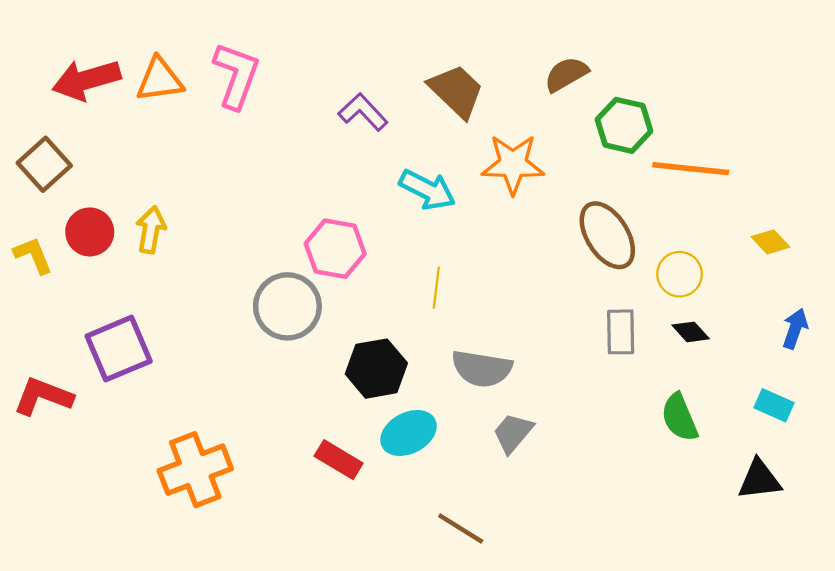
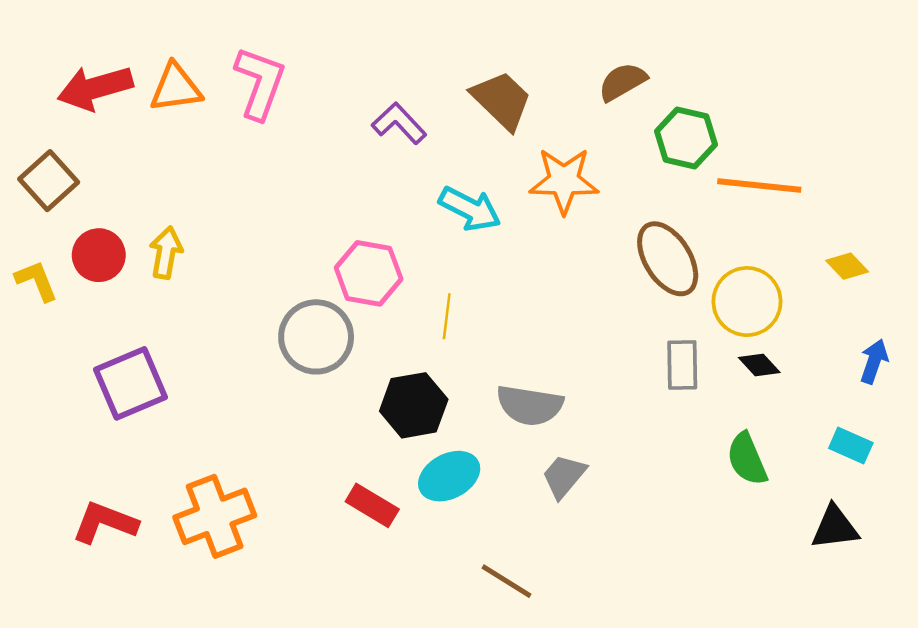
yellow circle: (680, 274) -> (747, 302), size x1.4
yellow line: (436, 287) -> (447, 316), moved
red L-shape: (43, 396) -> (105, 523), moved

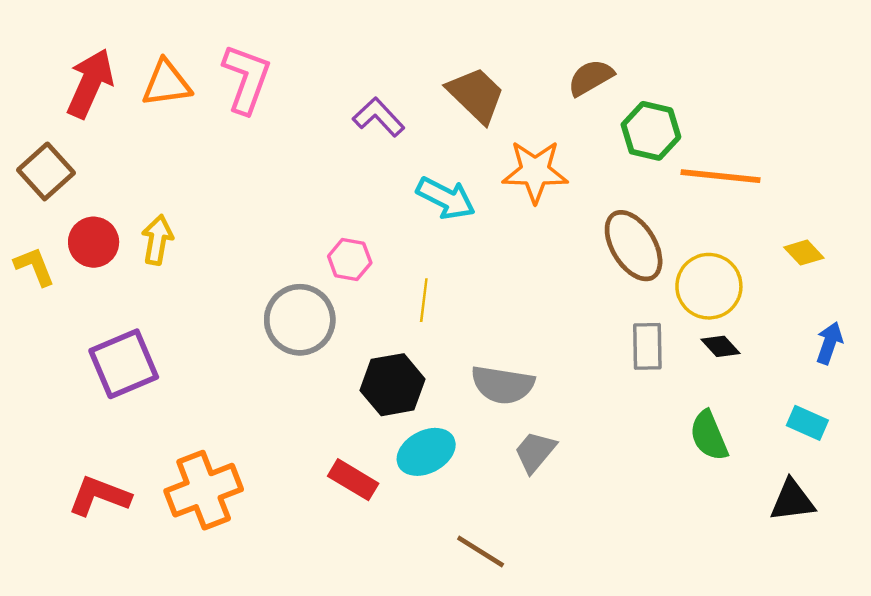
red arrow: (95, 88) -> (90, 83), turned 130
pink hexagon: (369, 273) -> (350, 260), size x0.7

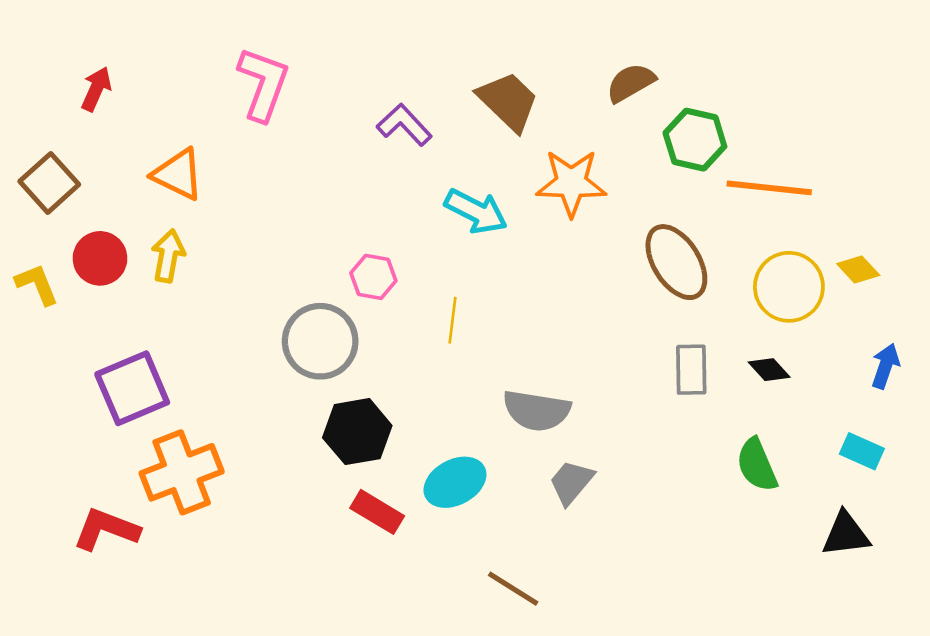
red arrow: (90, 83) -> (96, 89), size x0.6
orange triangle: (167, 83) -> (178, 174), moved, turned 34
yellow circle: (709, 286) -> (789, 287), moved
black hexagon: (393, 385) -> (357, 432), moved
orange cross: (204, 490) -> (182, 472), moved

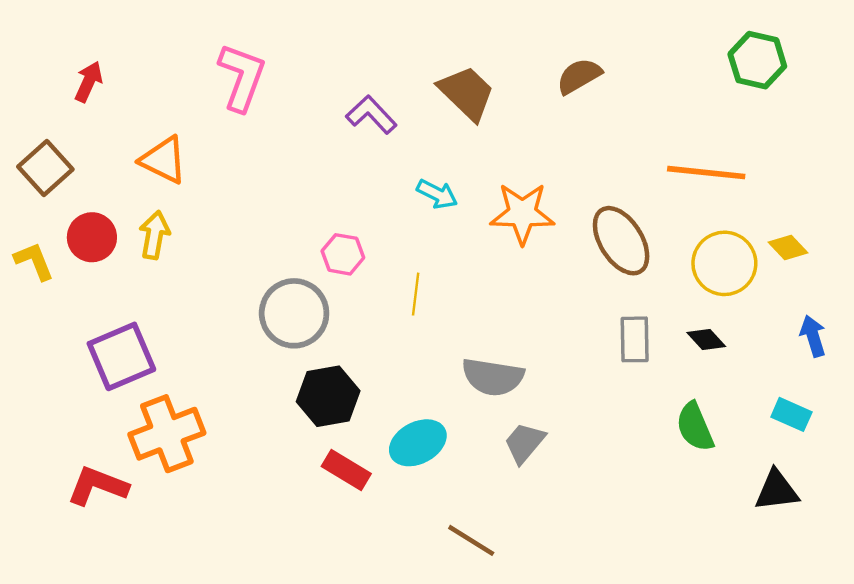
green hexagon: (695, 140) -> (757, 60), moved
orange star: (571, 183) -> (522, 213), moved
cyan arrow: (476, 211) -> (437, 194), size x0.7
blue arrow: (885, 366) -> (813, 336), turned -36

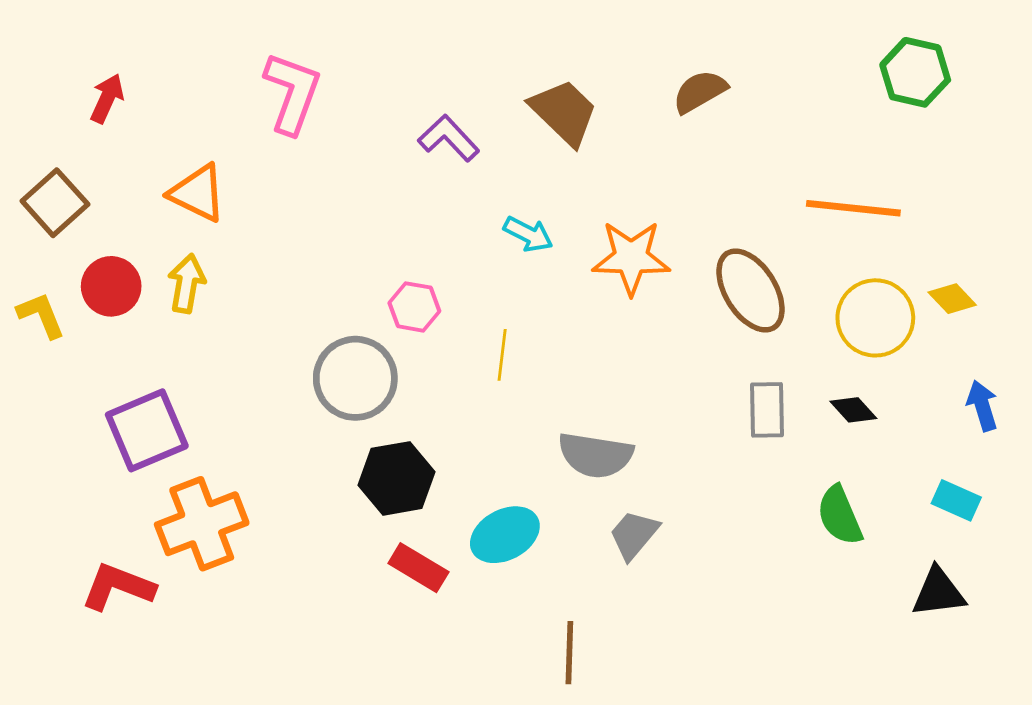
brown line: (471, 540) -> (569, 653), turned 60

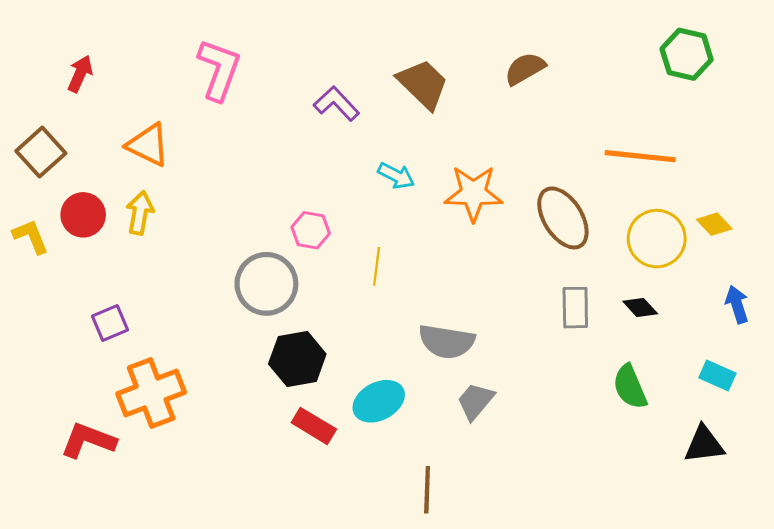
purple square: (147, 430) -> (110, 323), size x0.6

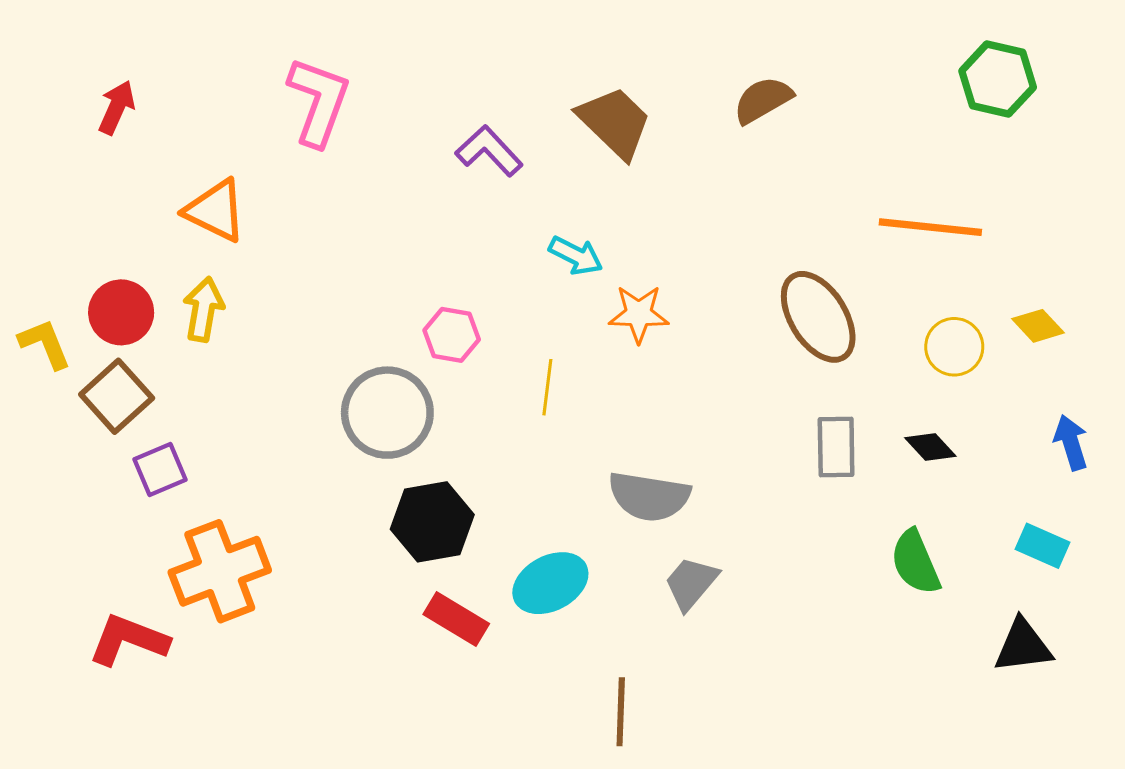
brown square: (41, 152) -> (117, 396), moved
orange star: (473, 193) -> (639, 314), moved, size x0.7
yellow circle: (657, 239) -> (954, 347), size x0.7

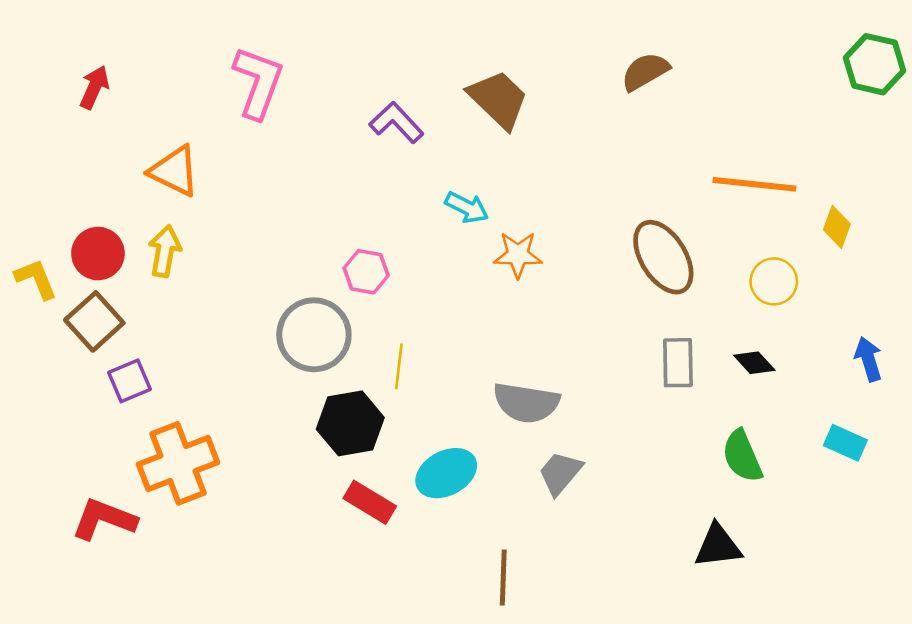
green hexagon: (998, 79) -> (874, 64), moved
brown semicircle: (763, 100) -> (645, 72), moved
yellow diamond: (1038, 326) -> (837, 227), moved, turned 63
yellow line: (547, 387) -> (399, 366), moved
black triangle: (1023, 646) -> (718, 546), moved

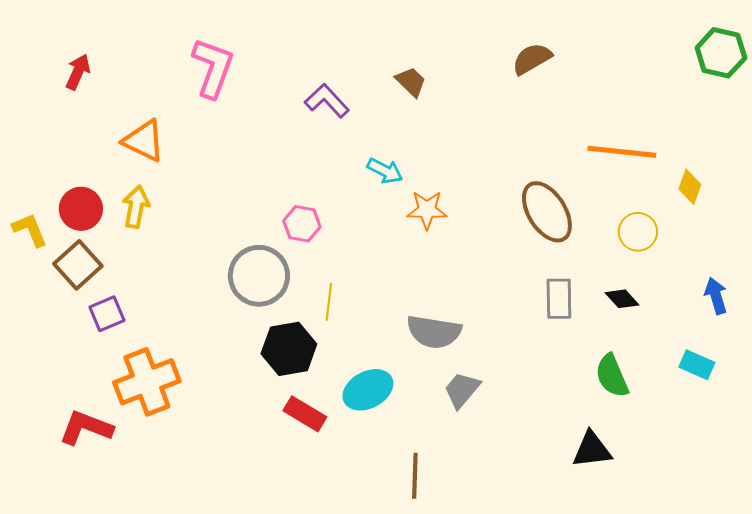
brown trapezoid: (498, 99) -> (411, 82), size x0.6

